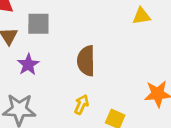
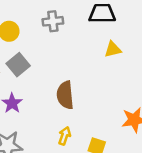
gray square: (38, 24) -> (18, 65), turned -35

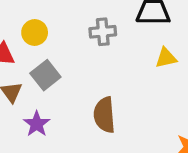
gray cross: (53, 21) -> (103, 32), moved

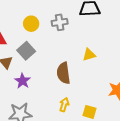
yellow circle: (35, 32) -> (31, 24), moved
yellow triangle: (166, 58) -> (89, 55), moved

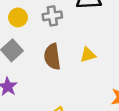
brown semicircle: (64, 73) -> (52, 57), moved

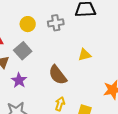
brown semicircle: (52, 57) -> (58, 75), moved, turned -30

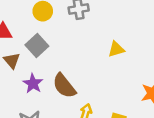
brown semicircle: (58, 75) -> (64, 86), moved

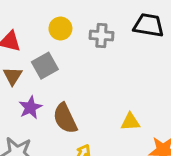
yellow triangle: (116, 49) -> (130, 122), moved

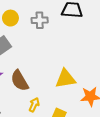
yellow triangle: (130, 122) -> (65, 79), size x1.5

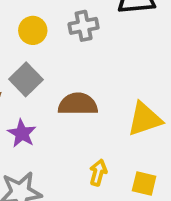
brown semicircle: (20, 81) -> (78, 104), moved, turned 130

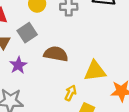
yellow arrow: (98, 173) -> (71, 93), moved

